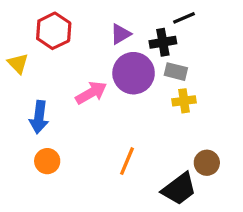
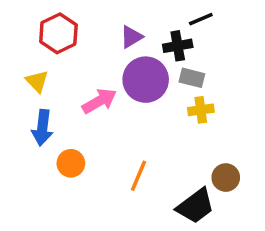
yellow triangle: (18, 63) -> (37, 81), moved
orange circle: (47, 161) -> (71, 163), moved

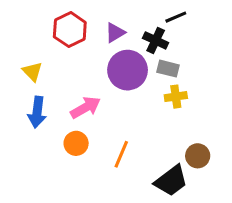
red hexagon: (58, 33) -> (70, 30), moved
black cross: (178, 46) -> (156, 40), turned 35
pink arrow: (99, 101) -> (85, 107), moved
orange circle: (71, 163) -> (76, 143), moved

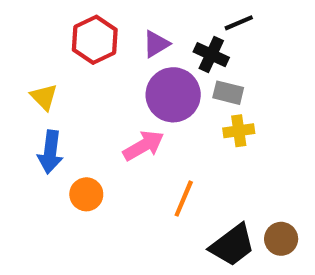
pink arrow: (85, 107) -> (143, 146), moved
orange circle: (76, 143) -> (86, 194), moved
orange line: (121, 154) -> (184, 199), moved
brown circle: (198, 156) -> (281, 239), moved

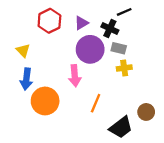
pink arrow: (143, 146) -> (75, 76), turned 115
orange circle: (86, 194) -> (45, 101), size x1.6
brown circle: (281, 239) -> (146, 112), moved

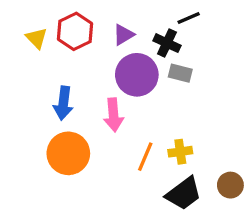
yellow triangle: (23, 50) -> (37, 38), moved
yellow cross: (124, 68) -> (180, 152), moved
blue arrow: (26, 79) -> (63, 103), moved
brown circle: (146, 112) -> (230, 185), moved

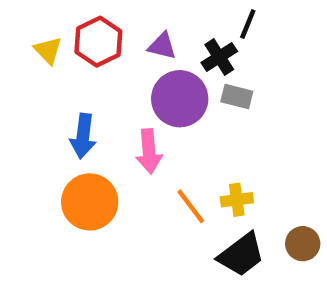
black line: (189, 18) -> (248, 24), turned -45
purple triangle: (123, 35) -> (162, 46), turned 45
black cross: (167, 43) -> (219, 57), turned 32
orange line: (145, 157) -> (191, 206), turned -60

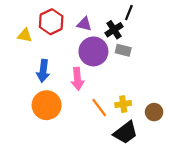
yellow triangle: (48, 50) -> (25, 35), moved, turned -35
brown circle: (303, 244) -> (154, 112), moved

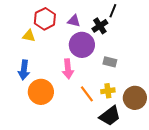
yellow triangle: (25, 35) -> (29, 36), moved
gray rectangle: (123, 50) -> (110, 62), moved
blue arrow: (43, 71) -> (24, 70), moved
brown circle: (154, 112) -> (135, 98), size x1.5

